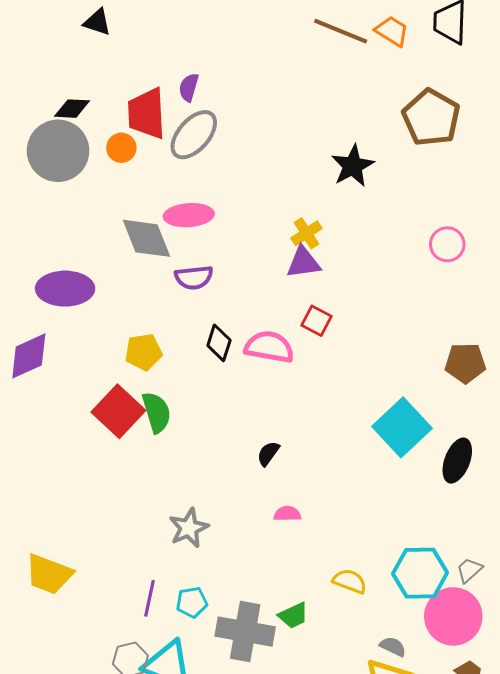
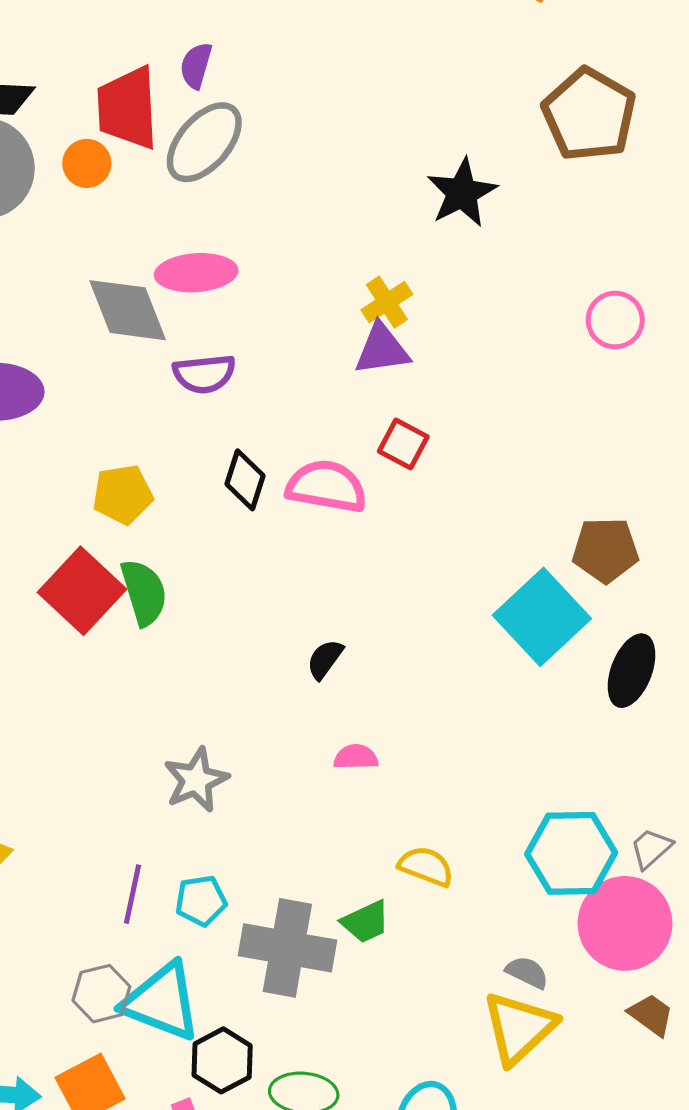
brown pentagon: (465, 363) -> (605, 550), moved
yellow semicircle: (350, 581) -> (426, 866), moved

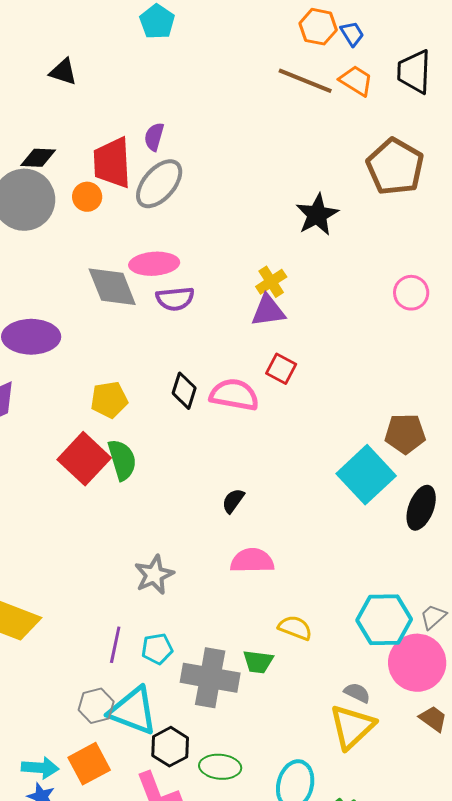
purple semicircle: (204, 374) -> (175, 299), moved
pink semicircle: (356, 757) -> (252, 561), size x1.6
green trapezoid: (366, 922) -> (258, 662), turned 32

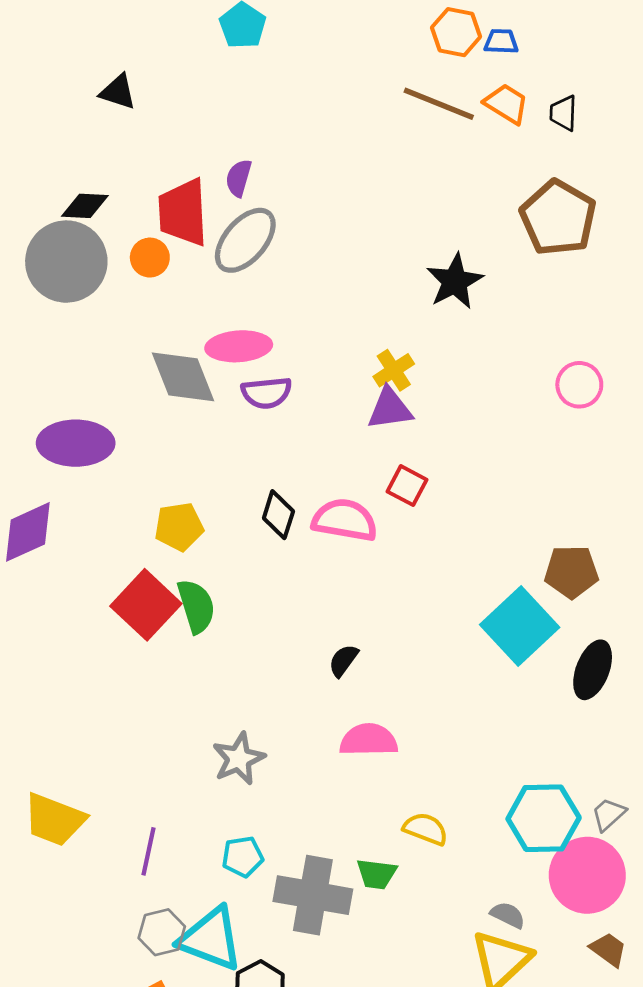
blue trapezoid: (352, 34) -> (501, 41), turned -56
black trapezoid: (414, 72) -> (563, 113), moved, size x0.6
purple line: (115, 645) -> (149, 851), moved

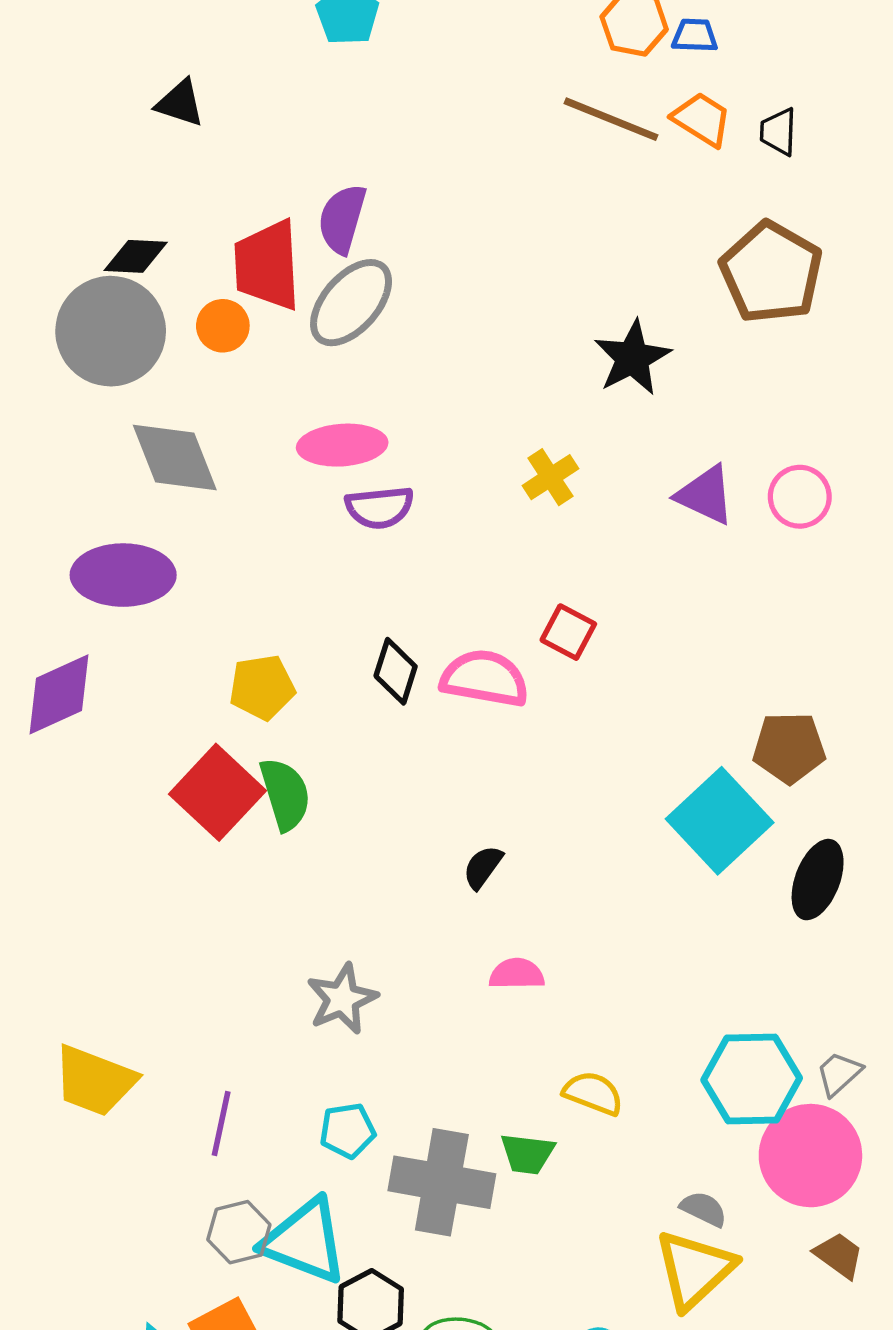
purple semicircle: (239, 178) -> (342, 219), size x1.4
gray diamond: (183, 377) -> (175, 458), moved
purple triangle: (390, 409) -> (705, 495), moved, turned 33
pink semicircle: (369, 740) -> (517, 974), size x0.7

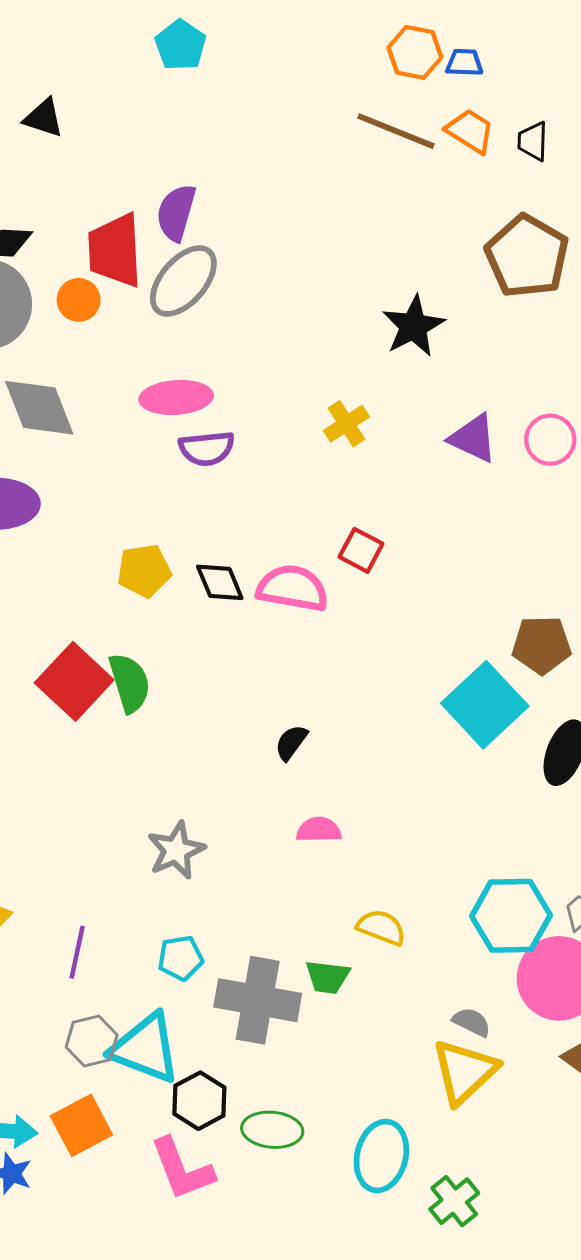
black diamond: (396, 671) -> (220, 582), turned -40
yellow pentagon: (262, 687) -> (144, 571), moved

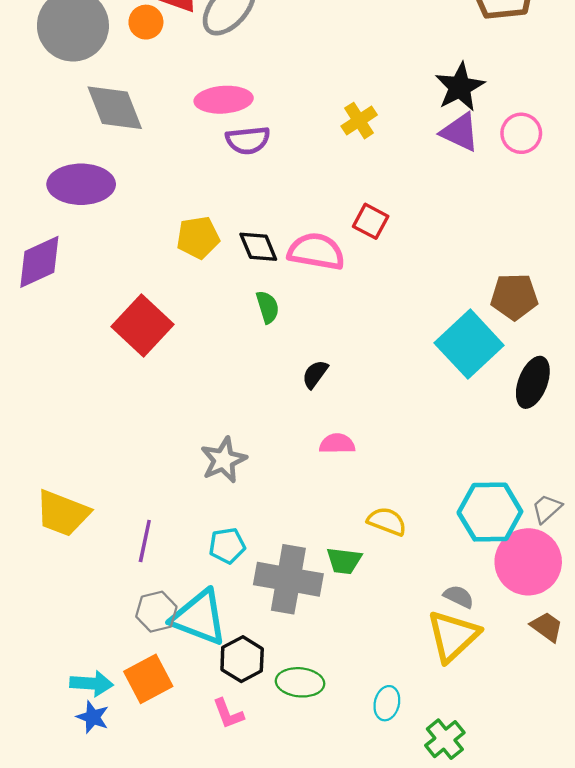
black star: (413, 326) -> (460, 87), moved
green semicircle: (130, 683) -> (268, 307), moved, size x0.7
cyan ellipse: (381, 1156) -> (387, 703), size x0.6
pink L-shape: (182, 1169) -> (228, 714), size x0.6

